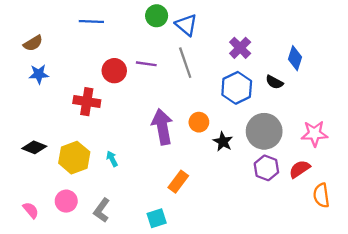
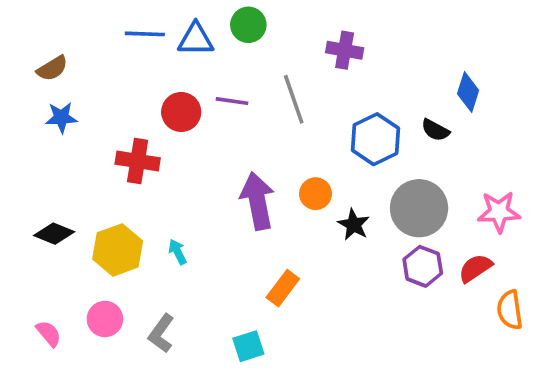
blue triangle: (186, 25) -> (196, 39), moved, turned -40
purple cross: (240, 48) -> (345, 50), moved, turned -35

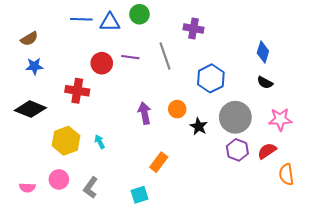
black semicircle: (435, 130) -> (265, 83), moved
purple arrow: (257, 201) -> (145, 113), size x0.7
black diamond: (54, 234) -> (30, 109), moved, size x1.4
pink semicircle: (49, 333) -> (27, 188), turned 133

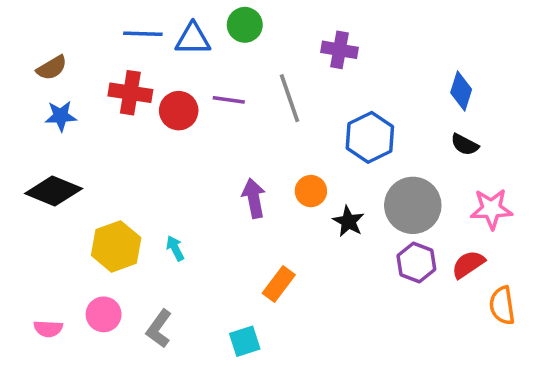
red cross: (77, 91) -> (130, 93), moved

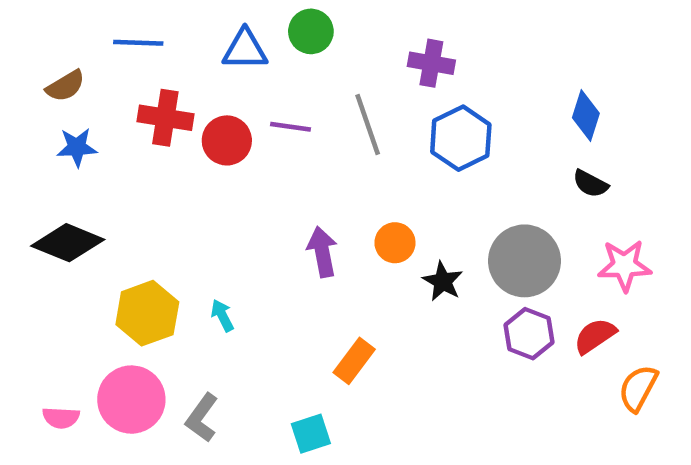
blue line: (143, 34) -> (138, 43), moved
blue hexagon: (370, 137) -> (461, 138), moved
orange semicircle: (502, 305) -> (638, 388), turned 36
pink circle: (104, 314) -> (131, 400), size x1.5

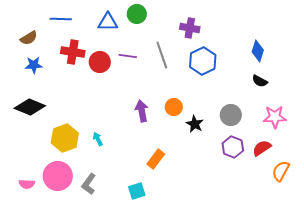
gray circle: (524, 261) -> (231, 115), size x0.7

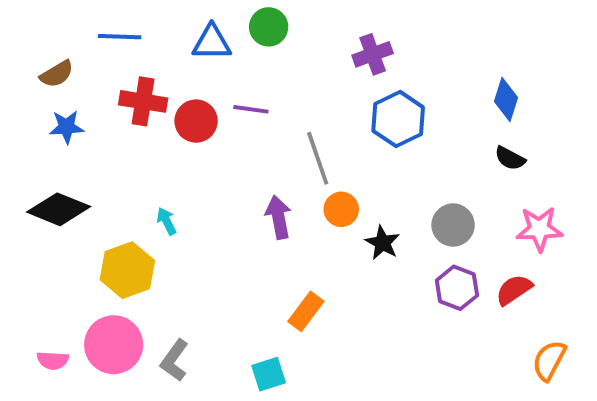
purple cross: (190, 28) -> (373, 54), turned -30
gray line: (162, 55) -> (318, 158), moved
cyan arrow: (98, 139) -> (167, 221), moved
orange semicircle: (281, 171) -> (549, 360), moved

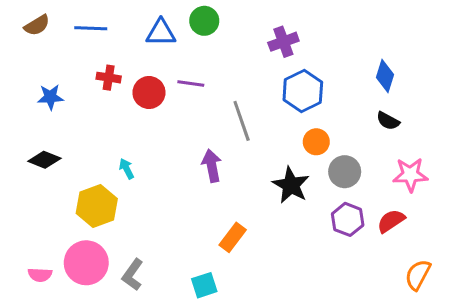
brown semicircle: (57, 74) -> (37, 25), moved
red cross: (143, 101) -> (109, 78), size x0.7
black diamond: (59, 209) -> (44, 160), size x0.7
orange circle: (341, 209) -> (316, 142), moved
black star: (382, 243) -> (291, 185), size x1.4

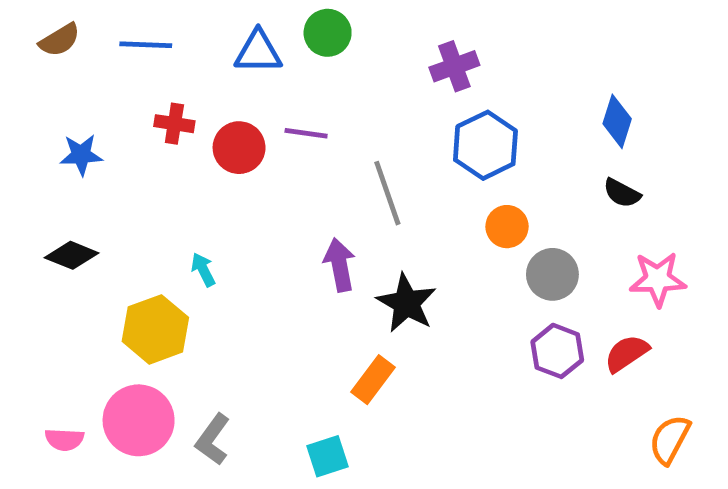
black star: (291, 185) -> (407, 303), moved

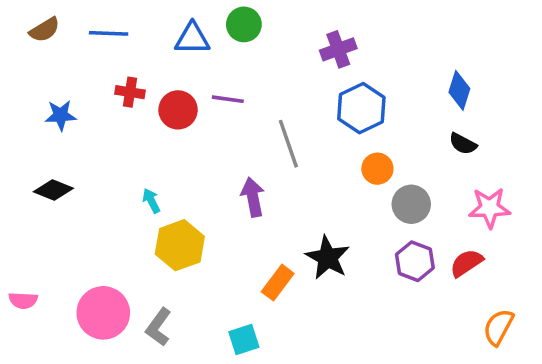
black star: (407, 303) -> (328, 258), moved
yellow hexagon: (155, 329) -> (180, 245), moved
pink semicircle: (64, 439) -> (23, 300), moved

